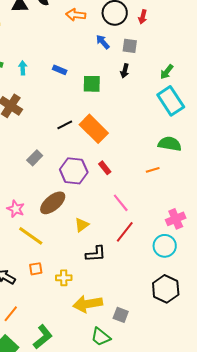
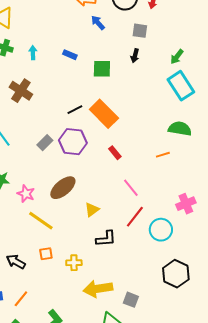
blue arrow: (103, 42) -> (98, 23), moved
purple hexagon: (74, 171) -> (73, 142), moved
cyan circle: (165, 246) -> (161, 230), moved

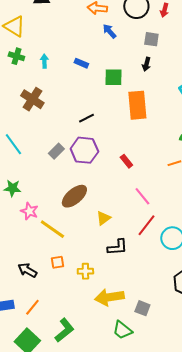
orange rectangle: (104, 114) -> (137, 105), moved, turned 40
pink star: (26, 194) -> (29, 211), moved

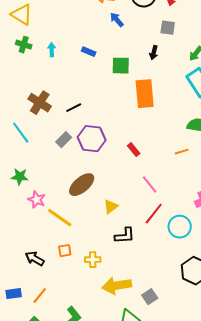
gray square: (151, 39) -> (168, 28), moved
brown cross: (32, 99) -> (40, 103), moved
black line: (86, 118) -> (74, 108), moved
gray square: (142, 308) -> (150, 297), turned 35

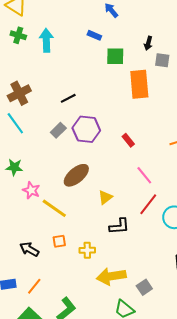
gray square: (168, 28) -> (162, 60), moved
cyan arrow: (52, 50) -> (46, 40), size x1.6
blue rectangle: (89, 52) -> (94, 35), moved
brown cross: (40, 103) -> (19, 93), moved, turned 30

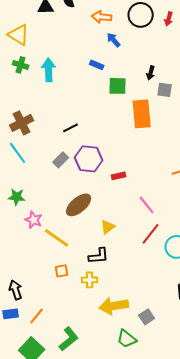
red rectangle: (128, 140) -> (119, 176), moved, turned -64
black L-shape: (119, 226) -> (99, 256), moved
black arrow: (29, 249) -> (16, 290), moved, turned 42

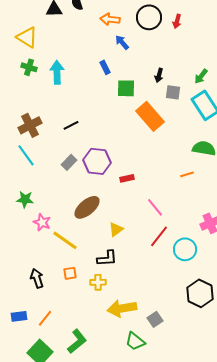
blue rectangle: (97, 65) -> (105, 67), turned 40
orange rectangle: (142, 114) -> (150, 116), turned -36
black line: (71, 128) -> (71, 125), moved
black arrow: (16, 290) -> (37, 278), moved

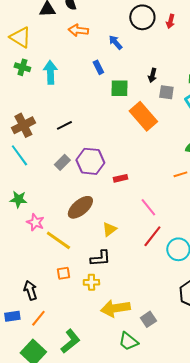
orange arrow: (110, 19) -> (78, 30), moved
black arrow: (37, 278) -> (30, 290), moved

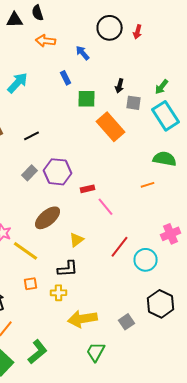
cyan arrow: (50, 72) -> (18, 83), turned 45
pink line: (148, 207) -> (106, 207), moved
gray square: (148, 319) -> (127, 322), moved
green trapezoid: (128, 341) -> (96, 352), turned 80

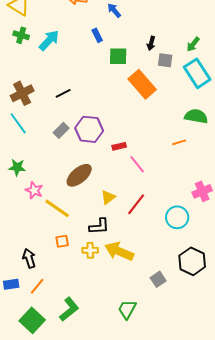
red line: (120, 247) -> (136, 204), moved
yellow arrow: (83, 319) -> (119, 251), moved, turned 32

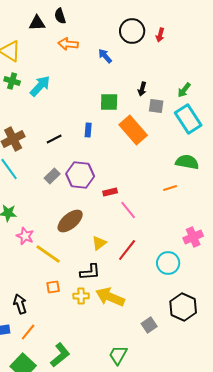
blue rectangle: (97, 35) -> (88, 130), moved, turned 32

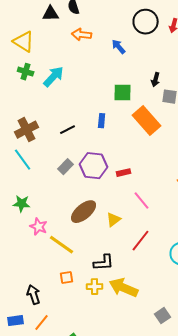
red rectangle: (110, 192) -> (124, 173), moved
yellow triangle: (99, 243) -> (114, 220), moved

